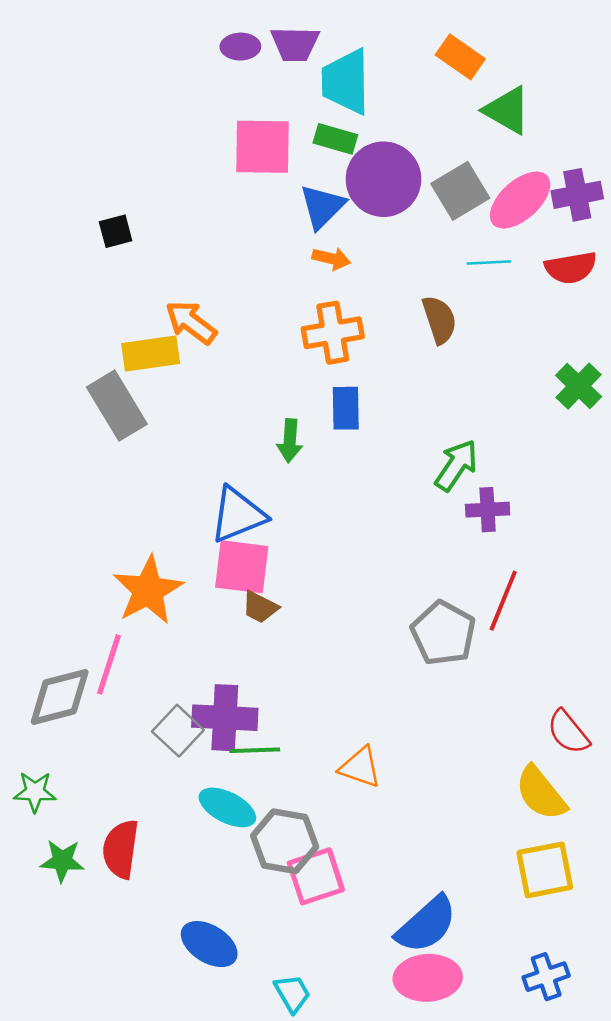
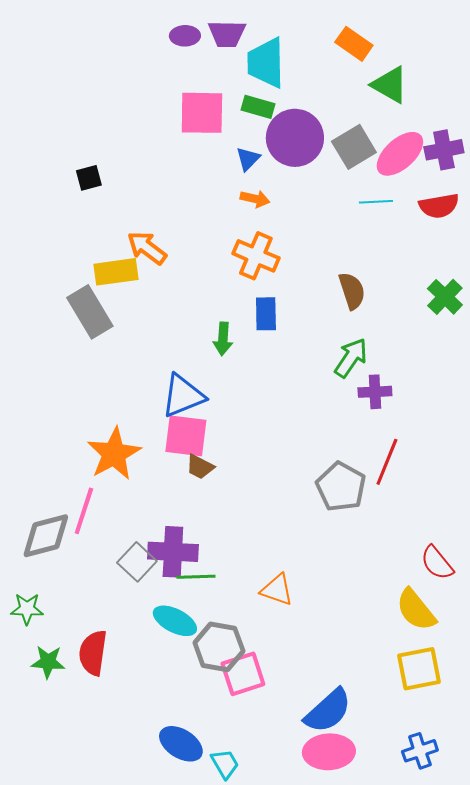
blue triangle: (322, 207) -> (248, 159), size x0.7
brown semicircle: (439, 320) -> (352, 291), moved
orange cross: (333, 333) -> (256, 256), turned 33
blue ellipse: (209, 944) -> (181, 744), moved

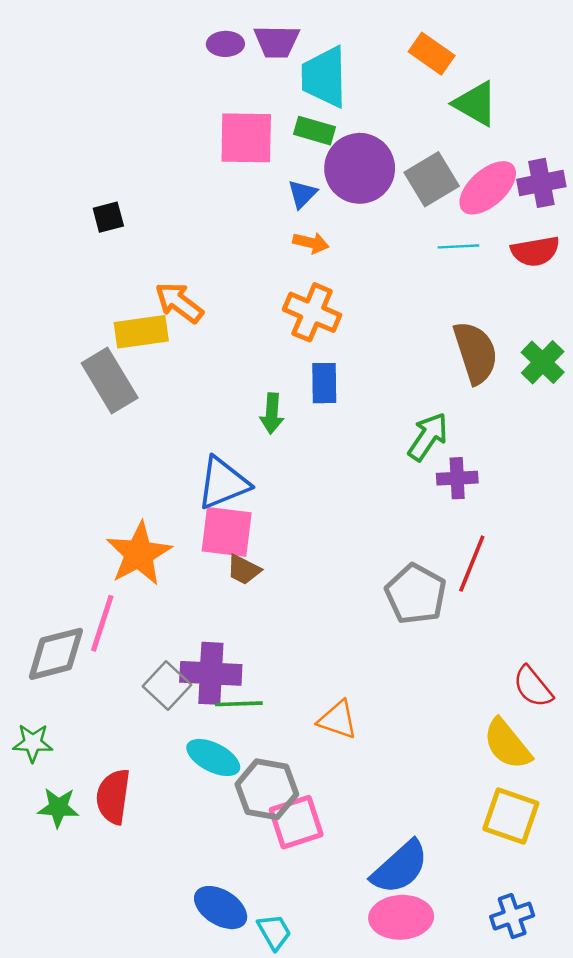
brown semicircle: (352, 291) -> (476, 353), moved, size x1.4
yellow square: (419, 669) -> (511, 816), turned 30

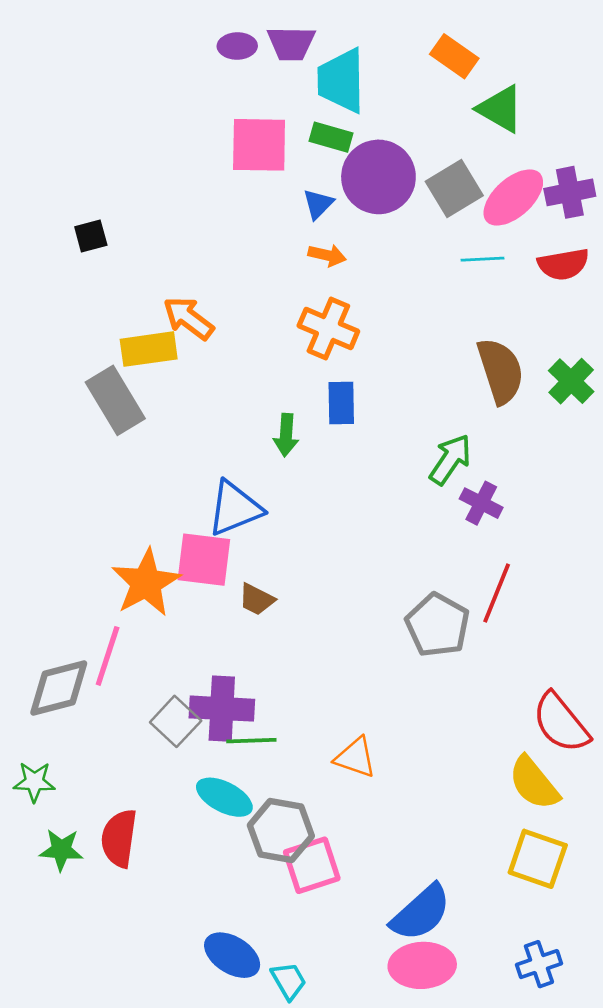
black square: (108, 217) -> (91, 236), moved
purple cross: (457, 478) -> (481, 503), turned 30
pink square: (227, 532) -> (204, 560), moved
red semicircle: (533, 687) -> (561, 723), size x1.4

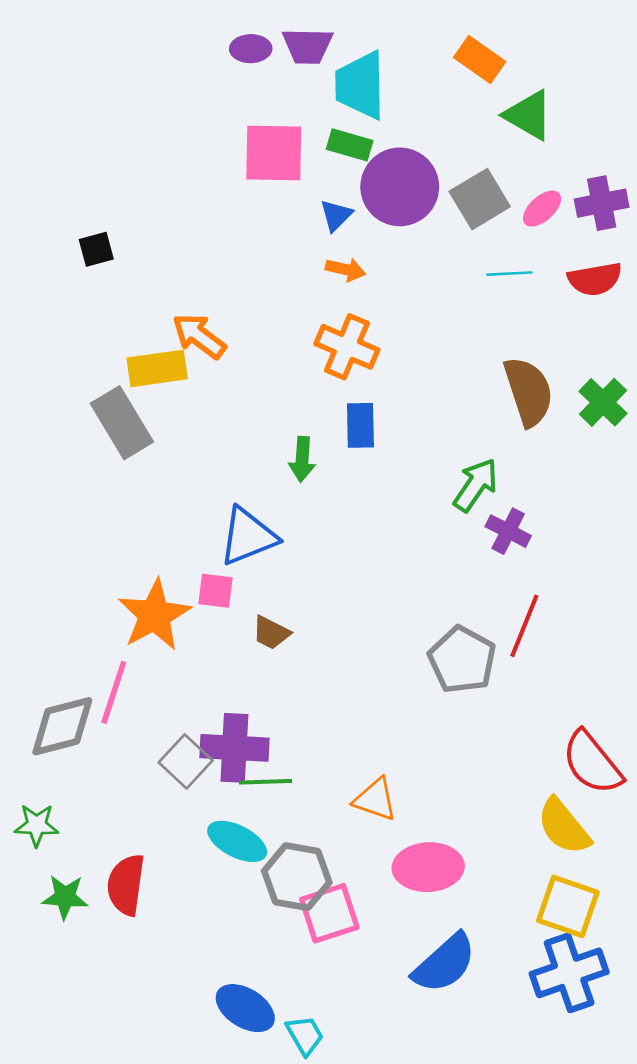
pink ellipse: (513, 197) -> (542, 209), size x0.6
pink square: (204, 560) -> (215, 591), size x0.6
blue cross: (539, 964) -> (569, 973), moved, size x1.6
pink ellipse: (422, 965) -> (428, 867), moved

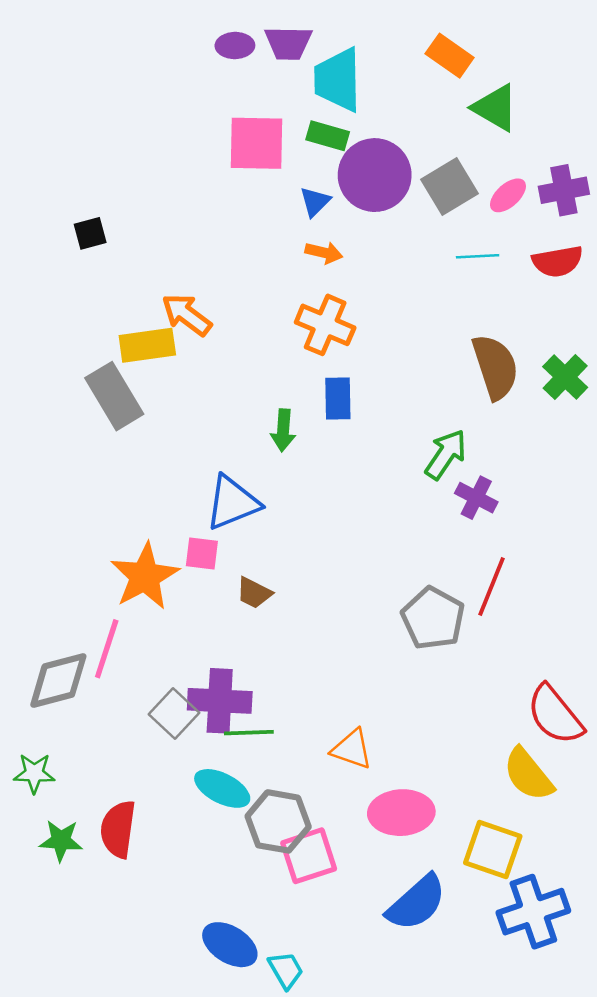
yellow square: (568, 906) -> (493, 849), moved

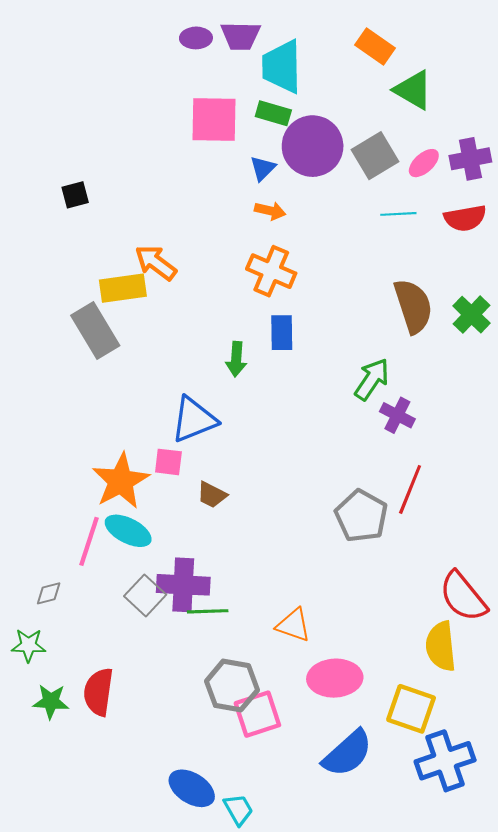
gray diamond: (58, 681) -> (49, 593), moved, size x0.5
yellow semicircle: (528, 774) -> (441, 646), turned 33
cyan ellipse: (222, 788) -> (128, 531), moved

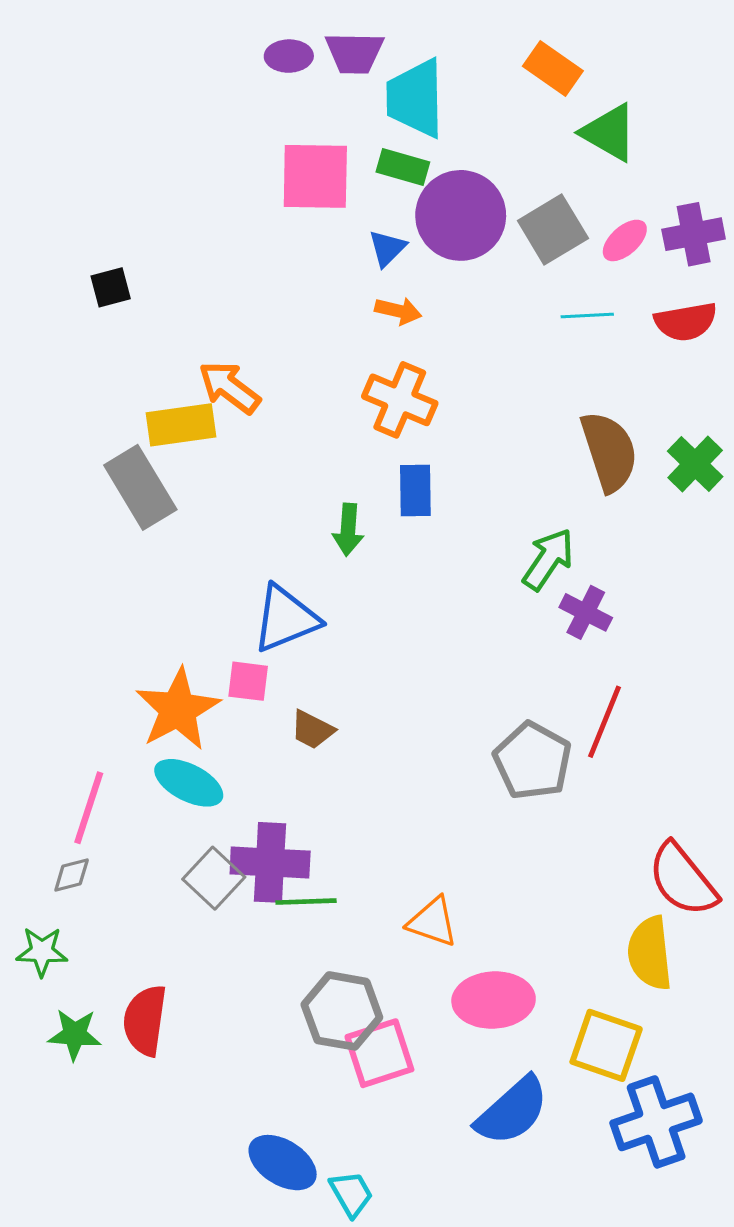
pink line: (89, 541) -> (89, 808), moved

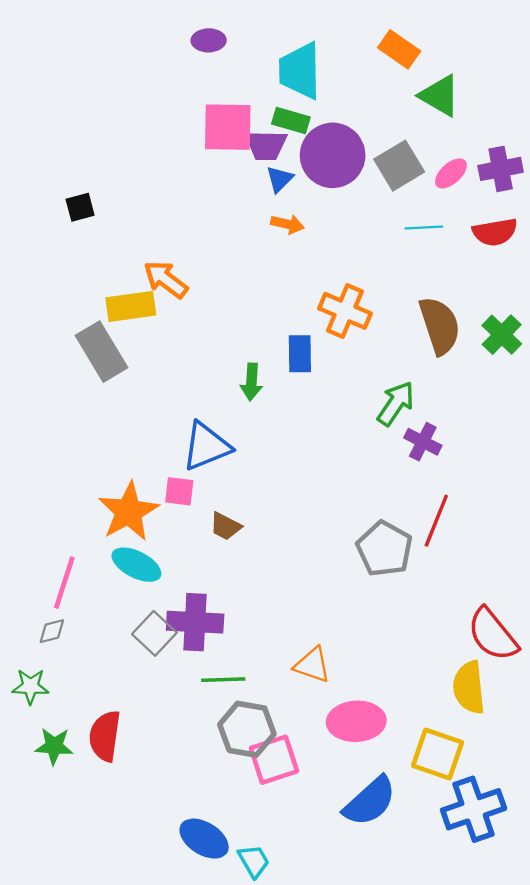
purple trapezoid: (354, 53) -> (266, 145), moved
orange cross: (400, 400) -> (345, 311), moved
green line: (306, 902) -> (223, 680), moved

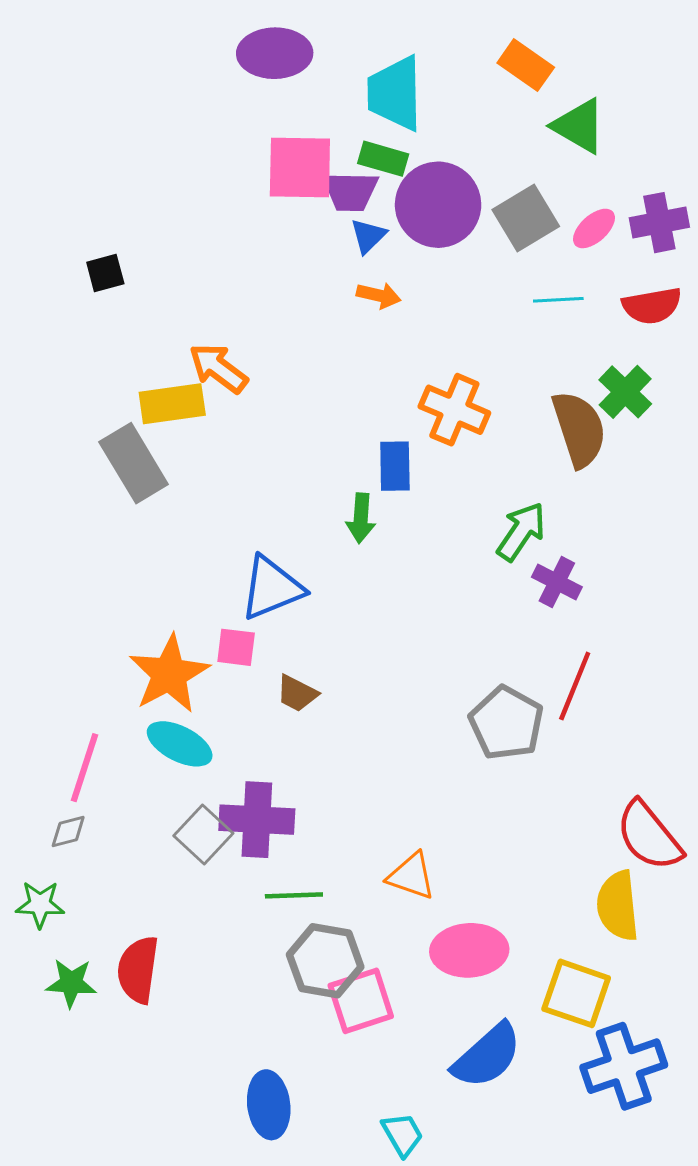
purple ellipse: (209, 40) -> (275, 53), size x1.6
green cross: (502, 335) -> (625, 392), moved
green arrow: (251, 382) -> (361, 518), moved
blue ellipse: (204, 839) -> (269, 1105), turned 51
cyan trapezoid: (254, 861) -> (402, 1135), moved

